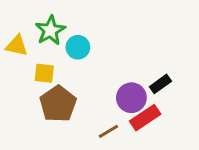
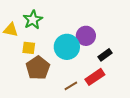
cyan circle: (78, 47) -> (67, 47), moved, size x1.6
purple circle: (131, 98) -> (86, 36), moved

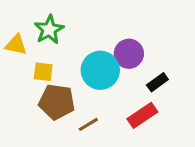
brown pentagon: (38, 68) -> (57, 102), turned -30
brown line: (71, 86) -> (88, 124), moved

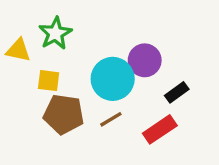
brown line: (88, 124) -> (111, 119), moved

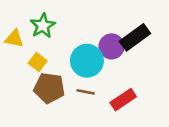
yellow square: (49, 81) -> (38, 62), turned 30
black rectangle: (177, 92) -> (135, 37), moved, size x1.6
brown line: (111, 119) -> (86, 92), turned 42

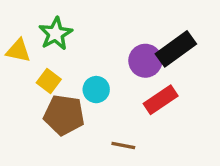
cyan circle: (87, 61) -> (96, 90), moved, size x0.6
brown line: (86, 92) -> (123, 145), moved
red rectangle: (123, 100) -> (161, 100), moved

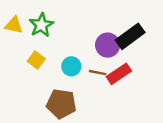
yellow triangle: (18, 51) -> (14, 25), moved
brown pentagon: (64, 115) -> (61, 104), moved
brown line: (123, 145) -> (98, 73), moved

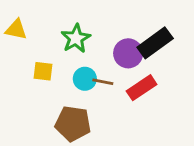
green star: (41, 25) -> (76, 38), moved
yellow square: (36, 60) -> (43, 71), turned -30
brown line: (98, 73) -> (103, 82), moved

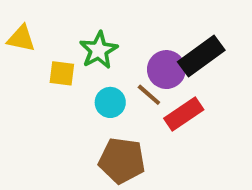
yellow square: (43, 71) -> (62, 73), moved
brown line: (103, 82) -> (149, 95), moved, turned 30
brown pentagon: (73, 124) -> (122, 161), moved

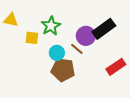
red rectangle: (184, 114) -> (116, 67), moved
brown pentagon: (122, 161) -> (63, 70), moved

